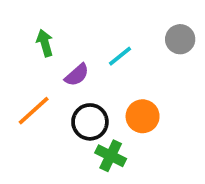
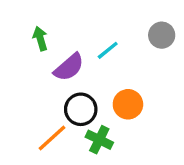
purple semicircle: (77, 75) -> (69, 67), size x1.4
orange line: (34, 111) -> (52, 138), moved

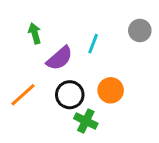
cyan line: (108, 50) -> (93, 44), turned -30
orange line: (52, 138) -> (23, 95), moved

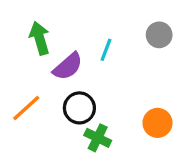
green arrow: (35, 33) -> (40, 38), size x1.4
orange circle: (111, 90) -> (157, 123), moved

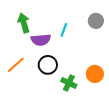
purple semicircle: (68, 66) -> (41, 40), turned 36
green cross: (98, 138) -> (69, 83), moved

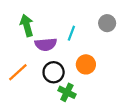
orange circle: (95, 74) -> (86, 64), moved
green cross: (69, 83) -> (67, 92), moved

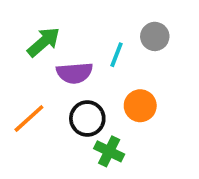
gray circle: (107, 23) -> (155, 36), moved
green arrow: (27, 25) -> (44, 42), turned 65

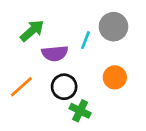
gray circle: (155, 36) -> (113, 27), size x1.4
orange circle: (140, 106) -> (115, 77), moved

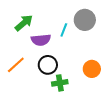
orange circle: (115, 77) -> (92, 69), moved
green cross: (80, 111) -> (60, 83), turned -35

